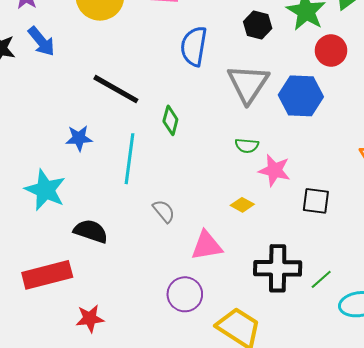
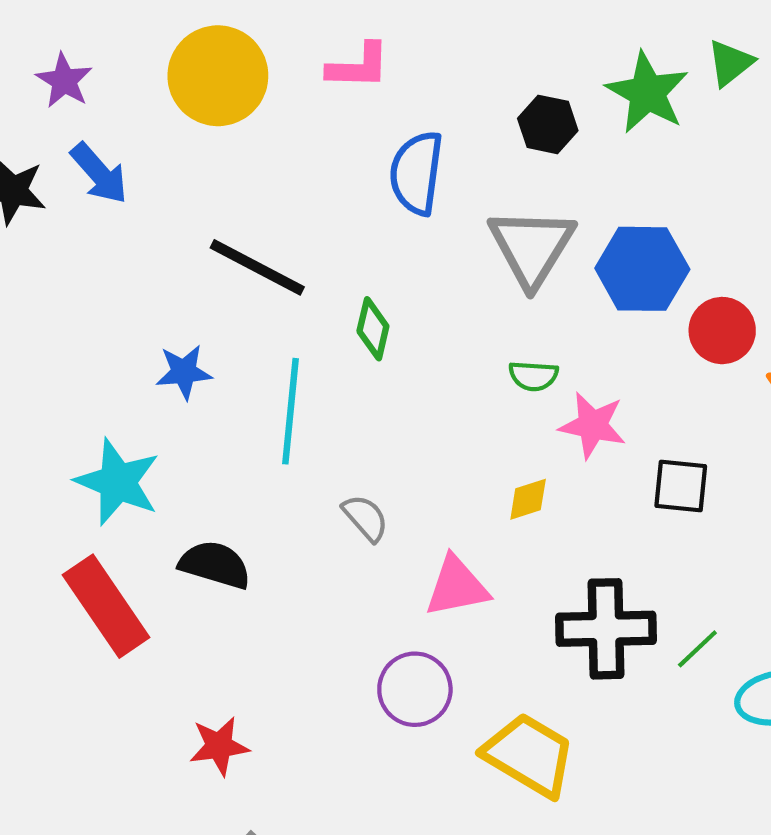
red circle: (331, 50) -> (722, 331), moved
yellow diamond: (242, 205) -> (528, 499), turned -45
red rectangle: (47, 275) -> (106, 606), moved, turned 72

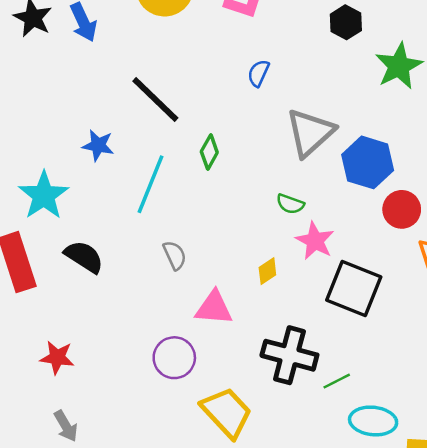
black hexagon: (548, 124) -> (346, 22), moved
blue semicircle: (416, 173) -> (258, 73), size x0.6
black square: (681, 486) -> (354, 288), size x1.6
yellow diamond: (528, 499) -> (267, 271), turned -32

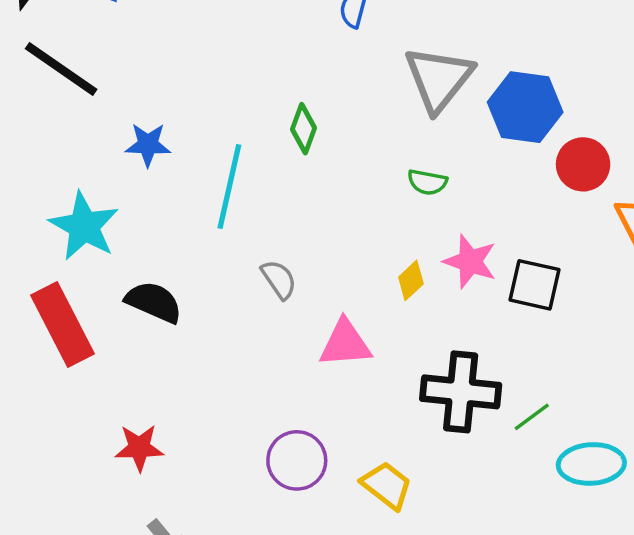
black line: (155, 100) -> (61, 69), moved
pink star: (315, 241) -> (470, 261), moved
black square: (354, 288) -> (535, 285), size x0.7
purple circle: (174, 358) -> (297, 460), moved
yellow trapezoid: (227, 412) -> (387, 485), size x0.7

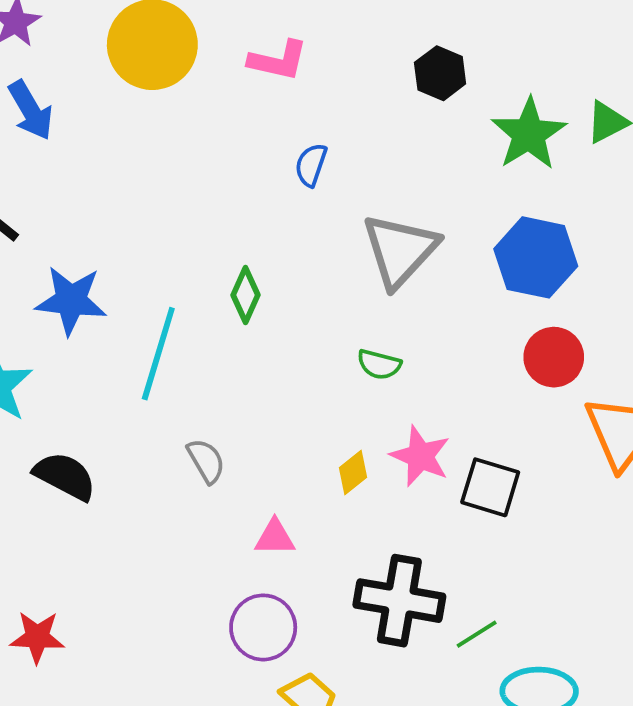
blue hexagon: (525, 107) -> (536, 257), moved
blue star: (148, 145) -> (71, 300), size x1.4
pink triangle: (345, 343) -> (275, 537), size x0.7
purple circle: (297, 460) -> (263, 627), moved

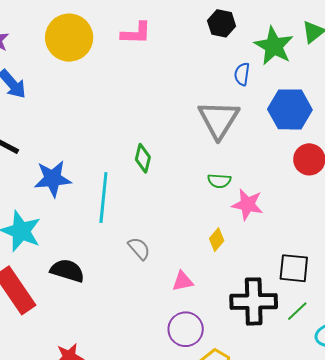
blue semicircle: (311, 165) -> (242, 74), moved
pink star: (420, 456) -> (247, 205), moved
black square: (490, 487) -> (294, 268), moved

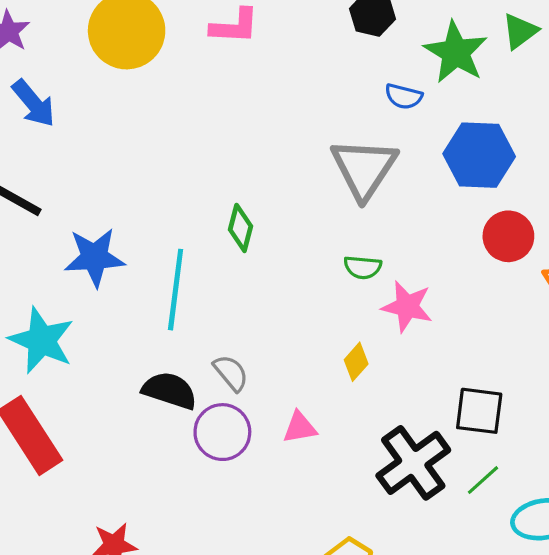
blue semicircle: (242, 74) -> (404, 96), turned -85
black semicircle: (67, 271) -> (170, 391), moved
black cross: (254, 301) -> (413, 463), turned -36
purple circle: (186, 329) -> (222, 432), moved

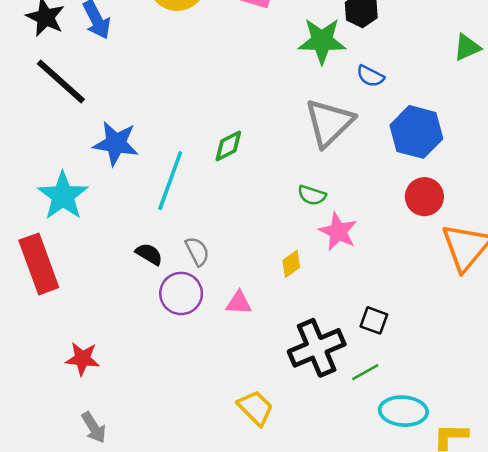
green star: (456, 52) -> (322, 41), moved, turned 30
green diamond: (240, 228) -> (228, 146), turned 36
black semicircle: (170, 391) -> (149, 254), size x0.7
black square: (479, 411) -> (374, 320), size x0.7

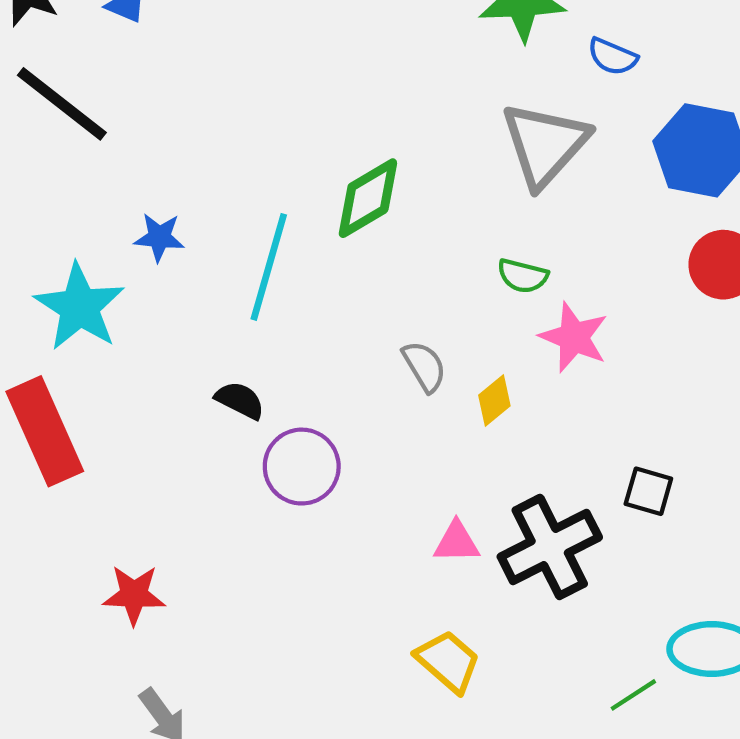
blue star: (116, 143) -> (159, 237), moved, size x0.6
green diamond: (228, 146) -> (368, 198), size x1.4
gray semicircle: (197, 251) -> (424, 366), moved
pink triangle: (239, 303) -> (457, 542), moved
green line: (365, 372) -> (633, 695), moved

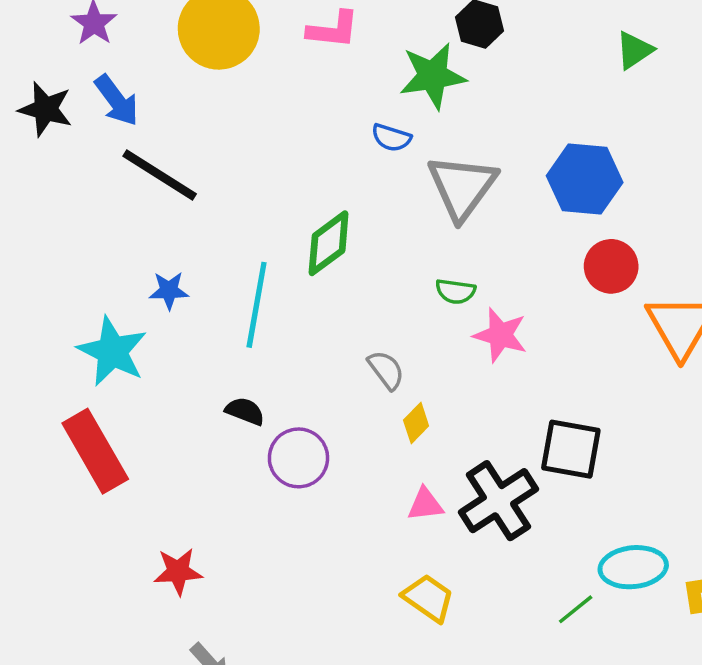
blue semicircle: (612, 57) -> (391, 138), moved
black line: (62, 104) -> (160, 175), moved
yellow diamond: (494, 401) -> (416, 423), moved
black square: (648, 491) -> (571, 449), size x1.6

